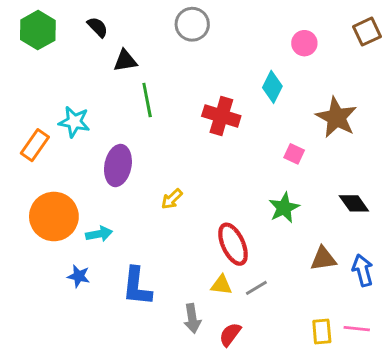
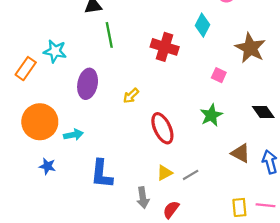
yellow arrow: (172, 199) -> (131, 96), moved
red ellipse: (233, 244) -> (162, 128), moved
brown triangle: (323, 259) -> (241, 153), turned 36
blue star: (79, 276) -> (47, 166), moved
yellow triangle: (221, 285) -> (165, 173), turned -35

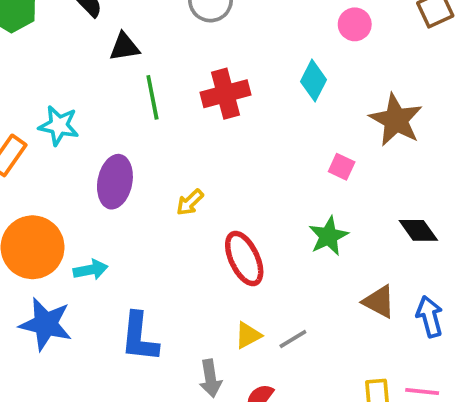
red cross: (165, 47) -> (225, 94), moved, turned -32
blue star: (47, 166) -> (46, 324), size x1.8

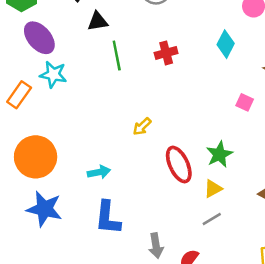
red cross: (225, 94) -> (166, 53), size x0.7
purple ellipse: (115, 182) -> (39, 38), moved, turned -52
green star: (328, 236) -> (219, 154), moved
cyan arrow: (91, 270) -> (99, 172), moved
yellow triangle: (248, 335) -> (213, 189), moved

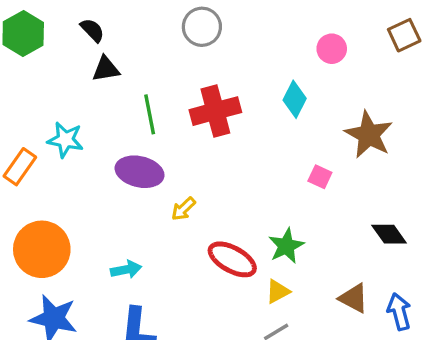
black triangle: (98, 21) -> (106, 69), moved
purple ellipse: (39, 38) -> (140, 172), moved, turned -36
red cross: (166, 53) -> (215, 111), size x1.6
red ellipse: (179, 165) -> (232, 259), turned -36

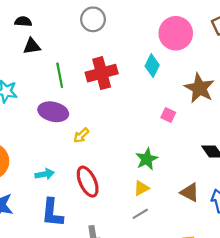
black semicircle: (92, 30) -> (23, 21), turned -42
pink circle: (332, 49) -> (176, 33), size x1.8
red ellipse: (232, 259) -> (88, 182), moved, turned 36

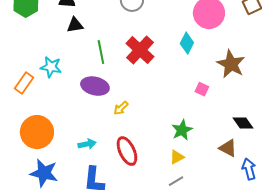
red cross: (102, 73) -> (140, 50), turned -32
brown triangle: (190, 192) -> (228, 148), moved

